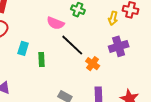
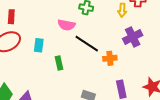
cyan rectangle: (23, 48) -> (39, 45), moved
orange cross: (93, 64) -> (110, 58), turned -32

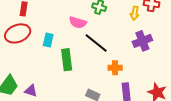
orange cross: (110, 58) -> (115, 68), moved
green rectangle: (59, 63) -> (67, 60), size x1.5

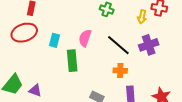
pink semicircle: (78, 22) -> (85, 38), moved, turned 90
black line: (96, 43) -> (118, 45), moved

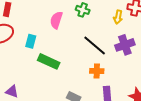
pink semicircle: (85, 38) -> (56, 20), moved
green rectangle: (72, 61) -> (49, 61), turned -60

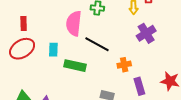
pink semicircle: (56, 20) -> (74, 23), size x1.4
black line: (95, 46) -> (97, 44), moved

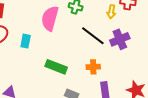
black line: (97, 44) -> (93, 36), moved
green rectangle: (75, 66) -> (56, 67), moved

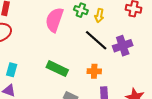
yellow arrow: (111, 12) -> (99, 15), moved
cyan rectangle: (26, 41) -> (12, 70), moved

